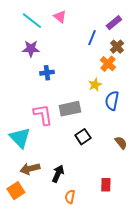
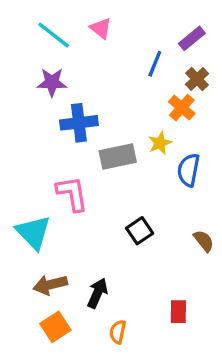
blue cross: (47, 73) -> (79, 123), size x1.5
gray rectangle: (70, 109) -> (118, 157), moved
orange square: (16, 191) -> (55, 327), moved

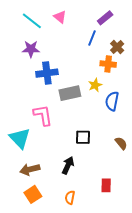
purple rectangle: (192, 38) -> (105, 18), moved
orange cross: (182, 108) -> (108, 64), turned -35
black square: (140, 231) -> (83, 137), turned 35
black arrow: (97, 293) -> (68, 165), moved

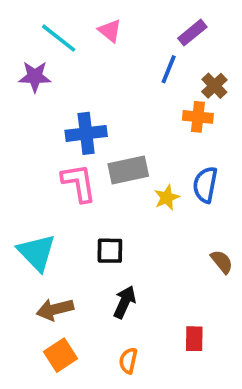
purple star: (31, 49) -> (35, 77), moved
yellow star: (95, 85) -> (167, 198), moved
pink L-shape: (43, 115) -> (79, 183), moved
black square: (83, 137) -> (110, 251), moved

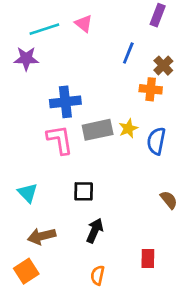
purple rectangle: (192, 33) -> (158, 15), moved, turned -30
cyan line: (59, 38) -> (44, 29), turned -56
yellow star: (167, 198) -> (128, 128), moved
cyan triangle: (37, 253) -> (28, 193), size x0.7
orange square: (60, 355) -> (26, 271), moved

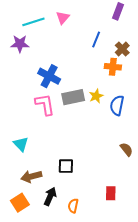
pink triangle: (84, 24) -> (63, 18), turned 32
blue cross: (65, 102) -> (49, 76), turned 35
black square: (84, 191) -> (66, 166), moved
black arrow: (95, 231) -> (50, 196), moved

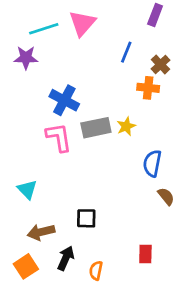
pink triangle: (63, 18) -> (82, 23), size x1.5
blue semicircle: (117, 105) -> (152, 163), moved

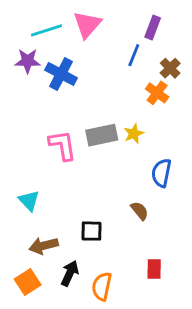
purple rectangle: (155, 15) -> (153, 27), moved
orange cross: (148, 88) -> (157, 93), turned 30
blue cross: (64, 100) -> (61, 74), moved
brown semicircle: (166, 196) -> (140, 211), moved
orange semicircle: (96, 271) -> (102, 286), size x1.4

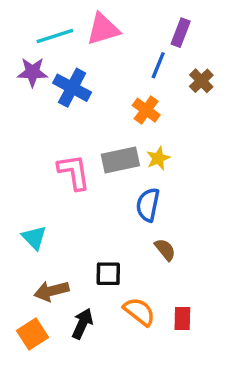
pink triangle: (87, 25) -> (103, 29), turned 32
orange cross: (157, 93) -> (146, 110), moved
blue semicircle: (161, 173) -> (148, 205), moved
orange semicircle: (102, 286) -> (139, 312), moved, turned 116

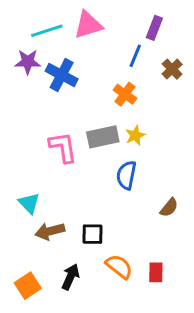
brown semicircle: (165, 250) -> (169, 208), moved, turned 78
brown arrow: (51, 291) -> (50, 231), moved

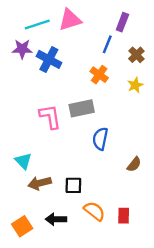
yellow star: (135, 135) -> (135, 85), moved
black arrow: (70, 277) -> (56, 219), turned -114

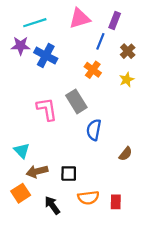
pink triangle: (70, 20) -> (80, 18), moved
gray rectangle: (82, 108) -> (76, 101), turned 70
orange semicircle: (94, 211) -> (88, 198), turned 135
black arrow: (56, 219) -> (52, 205), turned 54
orange square: (22, 226) -> (21, 193), moved

